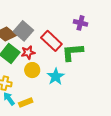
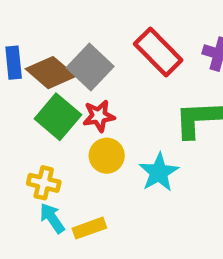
red rectangle: (51, 41) -> (158, 52), moved

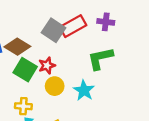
red rectangle: (158, 52) -> (73, 26), turned -65
gray square: (90, 67) -> (54, 30), moved

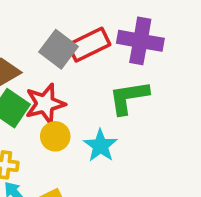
purple cross: (106, 22) -> (140, 41), size x1.6
red star: (47, 66) -> (45, 104), size x1.5

